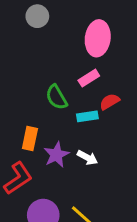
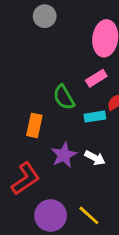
orange rectangle: (30, 138) -> (34, 125), moved

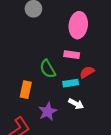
pink rectangle: (96, 78) -> (72, 55), turned 40
white arrow: (95, 158) -> (76, 104), moved

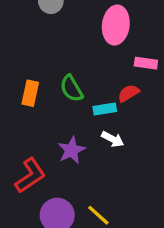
pink rectangle: (72, 55) -> (146, 63), moved
orange rectangle: (26, 90) -> (30, 93), moved

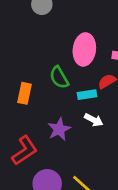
pink ellipse: (116, 25) -> (84, 49), moved
orange rectangle: (30, 93) -> (25, 93), moved

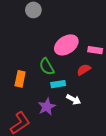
pink ellipse: (84, 49) -> (66, 45), turned 50
cyan rectangle: (87, 95) -> (58, 84), moved

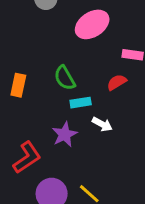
pink ellipse: (66, 45) -> (92, 24), moved
orange rectangle: (20, 79) -> (18, 85), moved

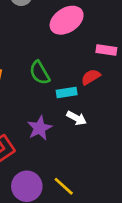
cyan rectangle: (81, 103) -> (67, 93), moved

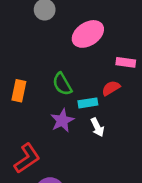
white arrow: (77, 118) -> (97, 127), turned 36
purple star: (40, 128) -> (62, 121), moved

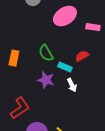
pink rectangle: (126, 62) -> (93, 27), moved
cyan rectangle: (88, 103) -> (65, 67), turned 32
purple star: (62, 121) -> (46, 80), turned -30

